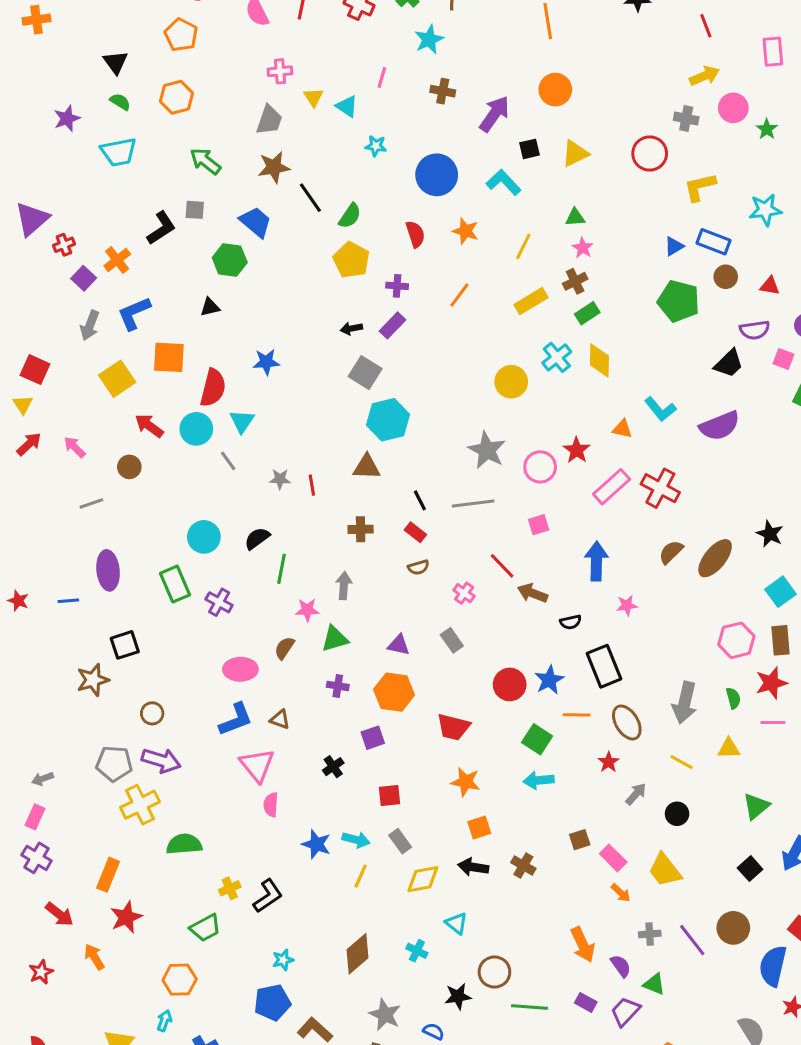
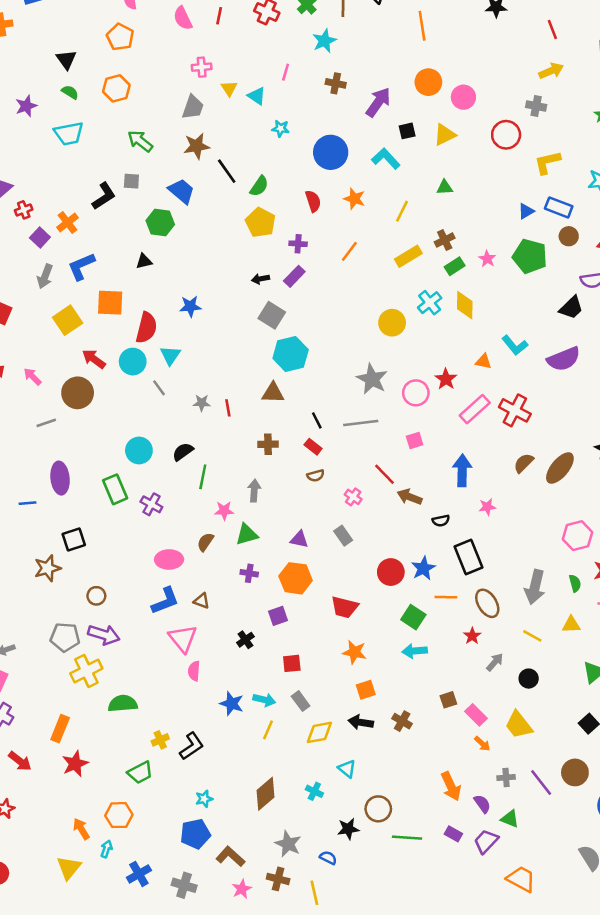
pink circle: (733, 108) -> (463, 97), moved
pink star: (583, 248) -> (487, 259), moved
brown circle: (129, 467) -> (78, 393), size x1.6
orange arrow: (94, 957) -> (81, 829), moved

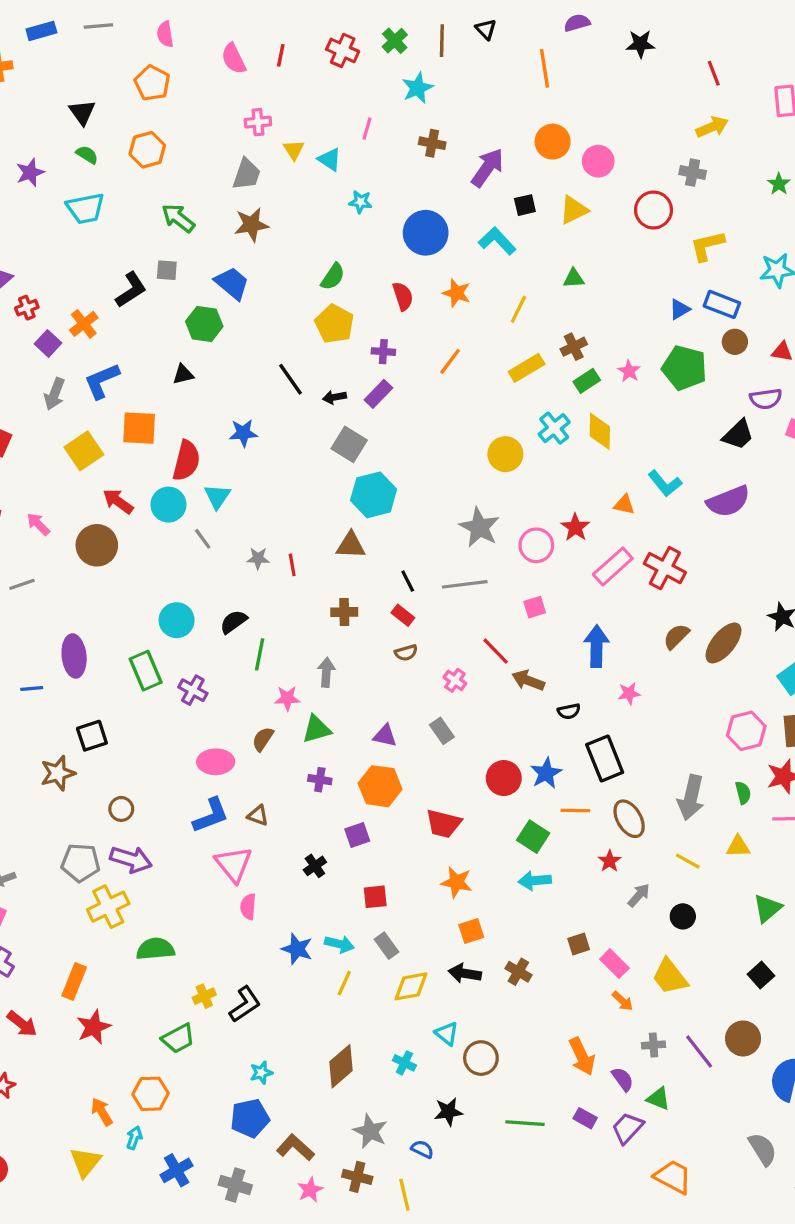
black line: (227, 171) -> (291, 379), moved
gray line: (46, 423) -> (22, 584), moved
brown circle: (378, 809) -> (481, 1058), moved

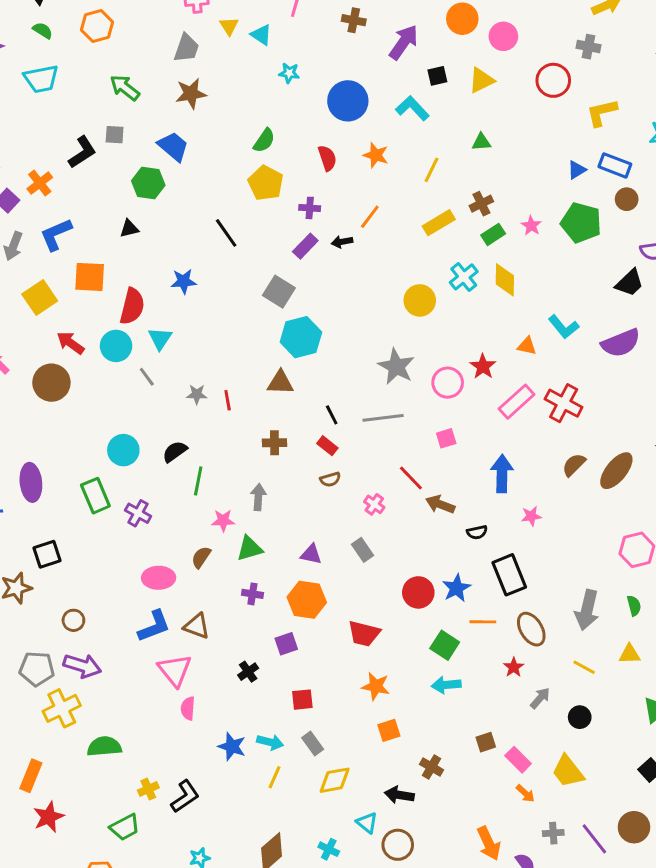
black arrow: (334, 397) -> (342, 242), moved
brown triangle: (258, 815) -> (197, 626), size x1.4
black arrow: (465, 973) -> (399, 795), moved

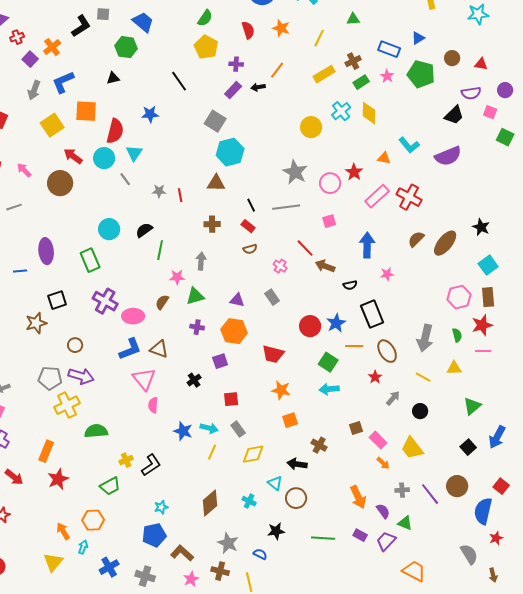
blue rectangle: (615, 165) -> (389, 49), moved
purple cross: (138, 513) -> (105, 301), moved, size x1.4

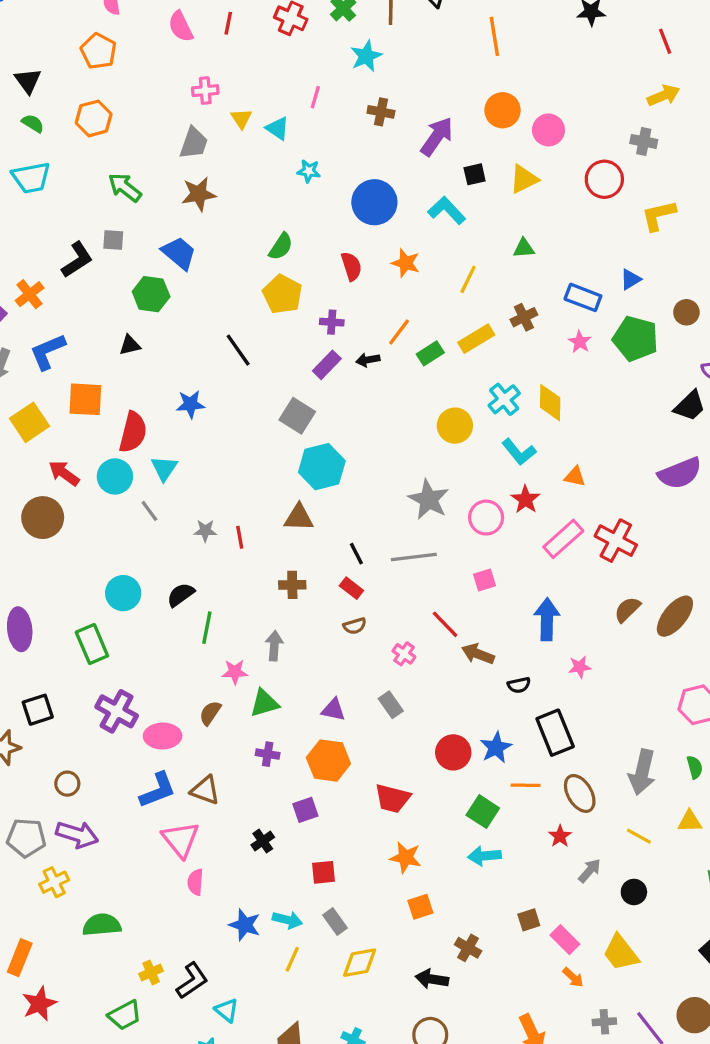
green rectangle: (361, 82) -> (430, 353), moved
cyan L-shape: (409, 145) -> (519, 452), moved
yellow cross: (67, 405) -> (54, 882), size x0.7
cyan triangle: (275, 483) -> (227, 1010), moved

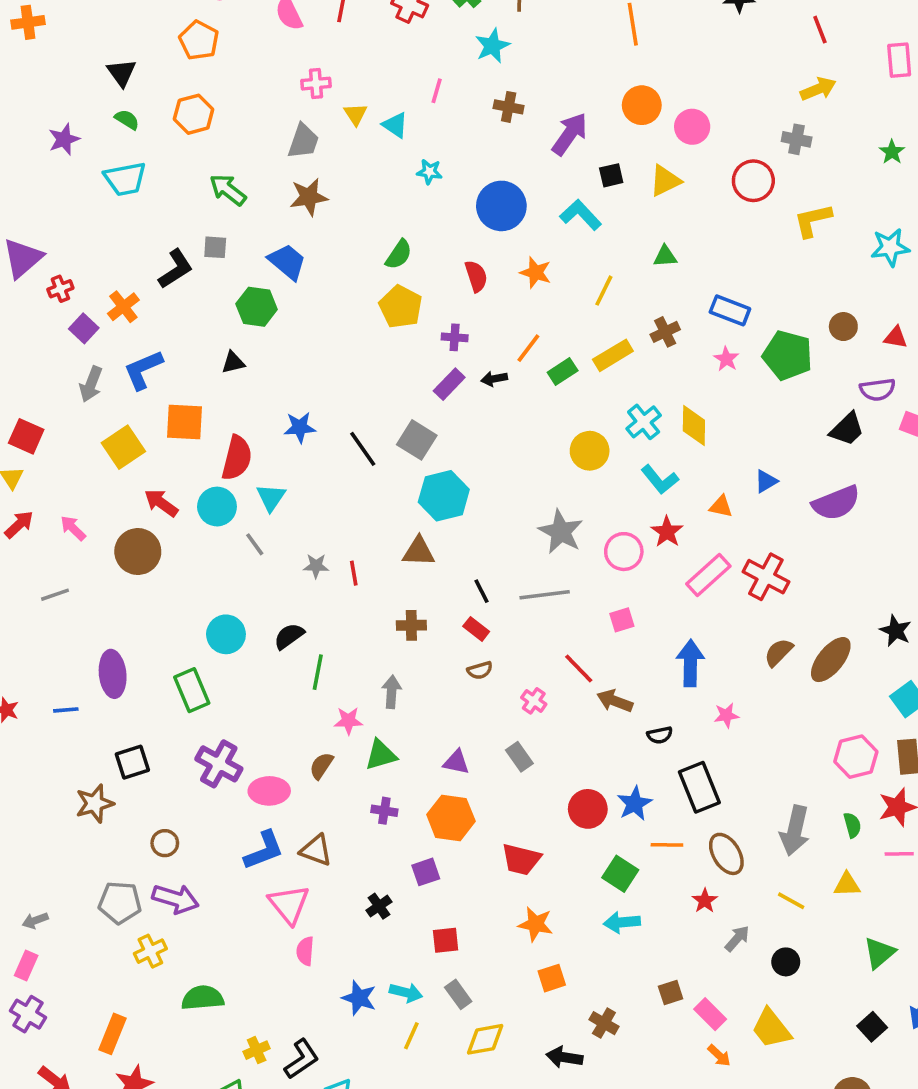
blue triangle: (631, 279) -> (766, 481), moved
black line: (238, 350) -> (363, 449), moved

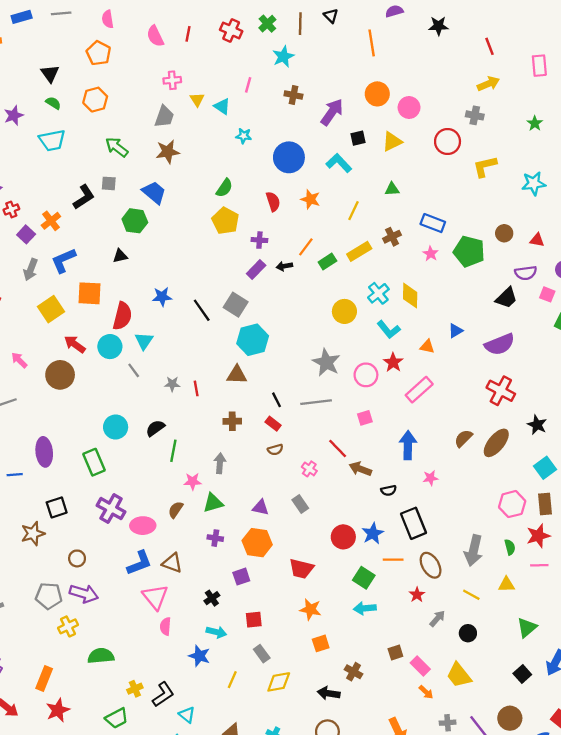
red cross: (766, 577) -> (501, 391), moved
cyan arrow: (406, 992) -> (216, 632), moved

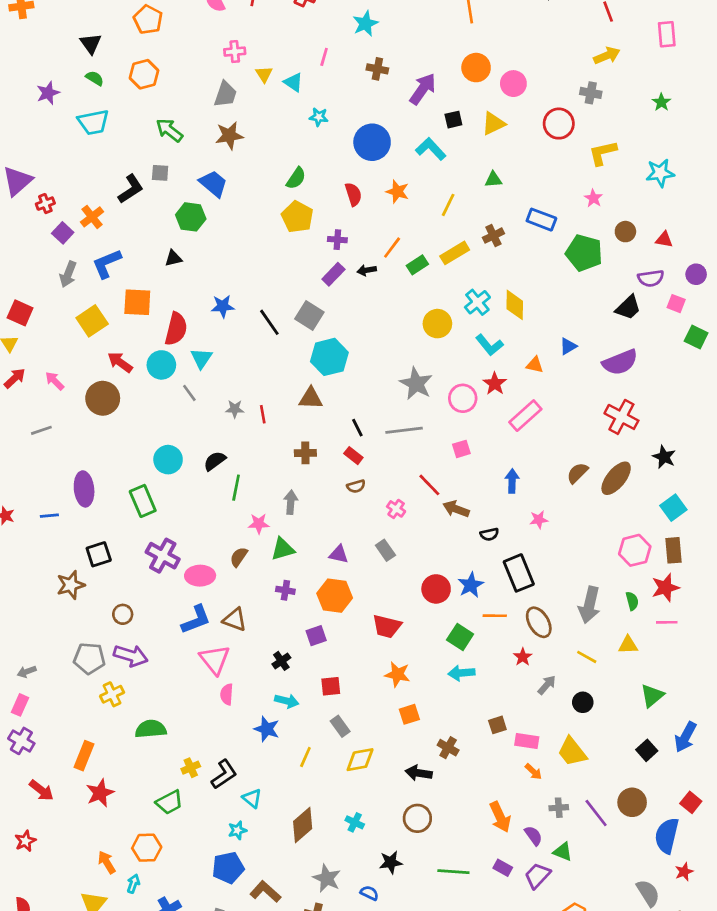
pink star: (431, 254) -> (593, 198), moved
blue arrow: (408, 445) -> (512, 481), size x0.7
pink rectangle: (420, 666) -> (527, 741), turned -36

